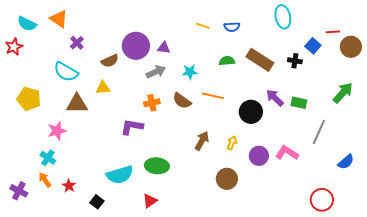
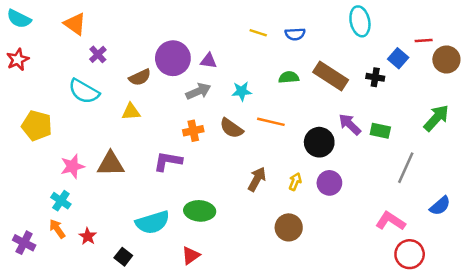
cyan semicircle: (27, 24) -> (19, 19), moved
brown triangle: (77, 104) -> (111, 164), moved
pink L-shape: (287, 153) -> (390, 221), moved
purple circle: (259, 156) -> (329, 183), moved

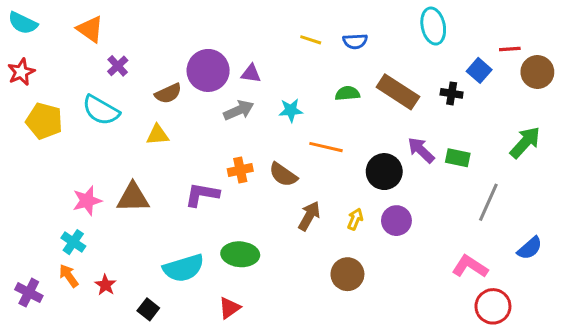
yellow pentagon: (37, 126) -> (44, 121), moved
brown semicircle: (231, 128) -> (283, 175), moved
orange cross: (193, 131) -> (240, 170), moved

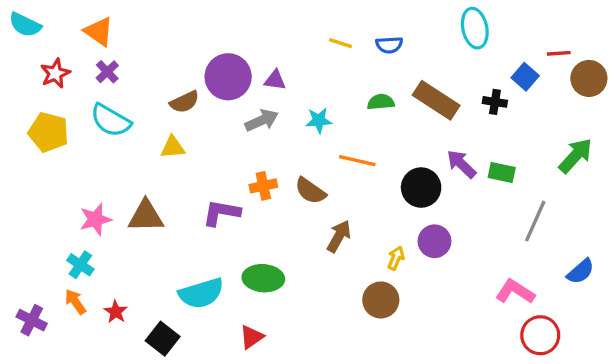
purple cross: (118, 66) -> (107, 72), moved
red star: (21, 72) -> (55, 73), moved
yellow arrow: (355, 219) -> (396, 258), moved
black square: (148, 309) -> (163, 339), size x1.4

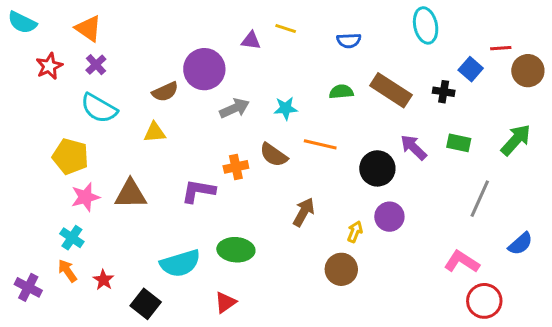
yellow line: (341, 43) -> (286, 28), moved
purple triangle: (275, 80) -> (251, 41), moved
yellow pentagon: (49, 132) -> (70, 156), moved
green rectangle: (502, 172) -> (459, 143), moved
brown semicircle: (310, 191) -> (274, 155), moved

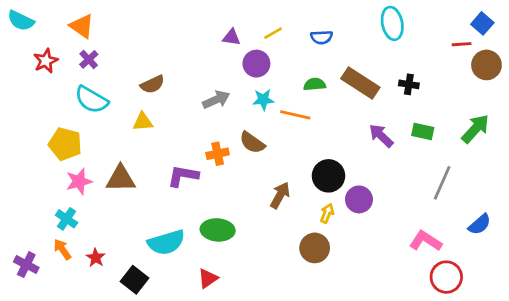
yellow line: (286, 28) -> (273, 33), moved, turned -48
purple circle: (204, 69) -> (256, 64), moved, size x0.7
blue square: (471, 69) -> (482, 23), moved
orange line: (320, 144) -> (295, 115), moved
black circle: (377, 168) -> (328, 176), moved

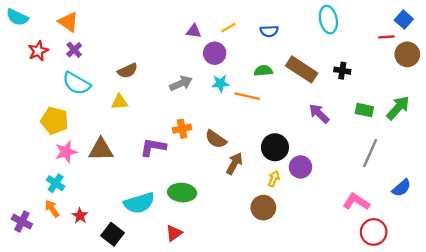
green rectangle: (423, 132) -> (364, 110), moved
brown semicircle: (252, 143) -> (216, 139), moved

